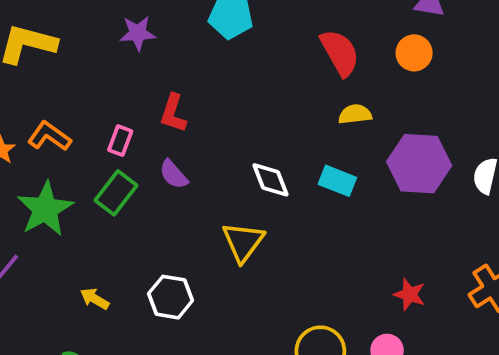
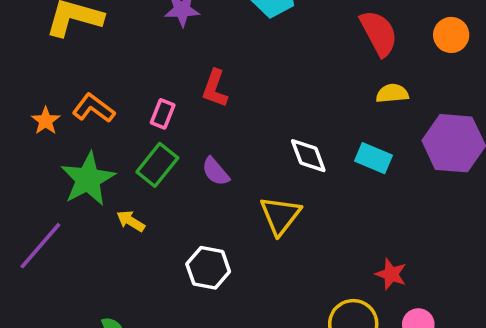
purple semicircle: (174, 174) -> (216, 171), moved
red star: (409, 294) -> (391, 274), moved
yellow arrow: (95, 299) -> (131, 221), moved

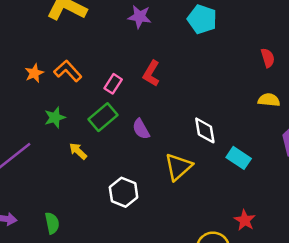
red semicircle: (379, 33) -> (268, 58), size x0.6
cyan rectangle: (374, 158) -> (239, 158), moved
green star: (88, 179) -> (55, 117), size x0.6

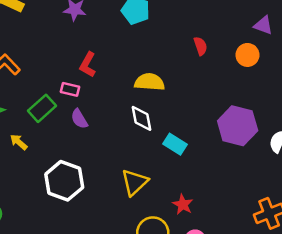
pink rectangle: (113, 84) -> (70, 89), moved, turned 72
yellow semicircle: (269, 100) -> (149, 82), moved, size x1.4
yellow triangle: (178, 167) -> (135, 182), moved
white hexagon: (124, 192) -> (64, 181), size x1.4

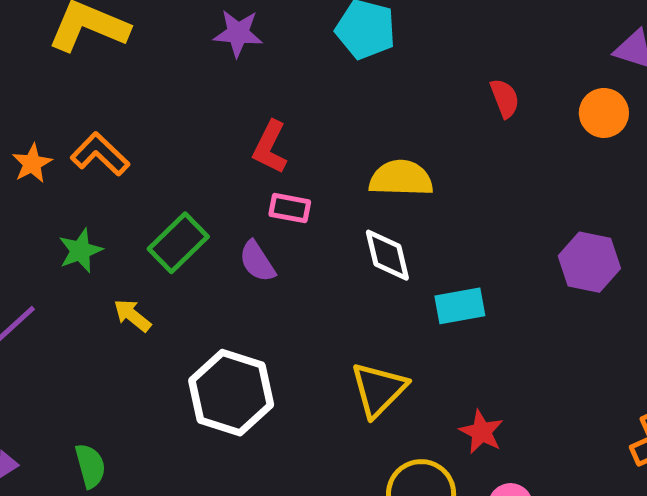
pink rectangle: (70, 89) -> (290, 208), moved
purple hexagon: (238, 126) -> (589, 262), size x0.7
cyan rectangle: (175, 144) -> (460, 306), turned -40

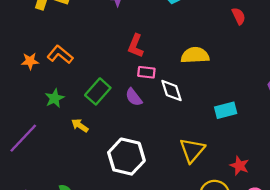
orange star: (32, 163) -> (30, 61), turned 30
white diamond: (387, 255) -> (171, 91), moved

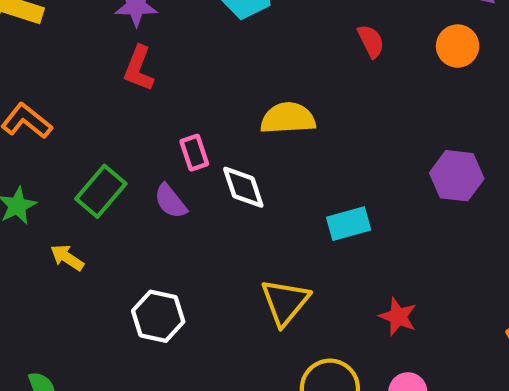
red L-shape: (136, 46) -> (139, 69), moved
pink rectangle: (146, 72) -> (194, 153), turned 66
white hexagon: (126, 157) -> (158, 316), size x0.7
red star: (239, 166) -> (398, 317), moved

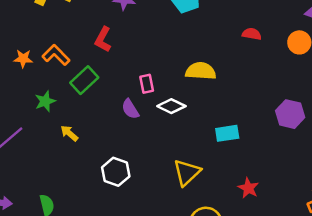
red semicircle: (371, 41) -> (252, 34), turned -60
red L-shape: (139, 69) -> (103, 39), moved
white diamond: (243, 187) -> (171, 106), turned -52
green rectangle: (101, 191) -> (84, 80), moved

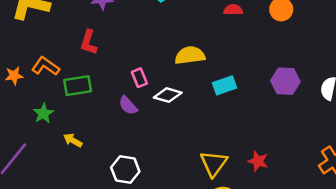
green rectangle: (84, 80) -> (78, 86), turned 44
cyan rectangle: (227, 133) -> (224, 85), moved
yellow triangle: (187, 172) -> (214, 164), moved

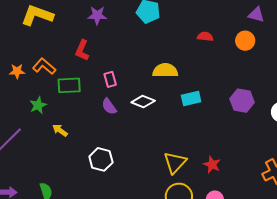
pink rectangle: (139, 78) -> (110, 79), moved

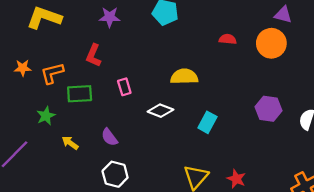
orange circle: (245, 41) -> (271, 43), size x1.4
orange L-shape: (44, 66) -> (52, 73), turned -55
orange star: (17, 71) -> (23, 68), moved
cyan rectangle: (191, 99) -> (207, 122), moved, turned -48
purple semicircle: (109, 106) -> (109, 137), moved

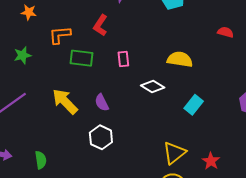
orange star: (23, 68) -> (29, 12), moved
green star: (46, 116) -> (22, 55), moved
yellow arrow: (70, 143) -> (65, 101), size x1.8

